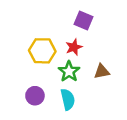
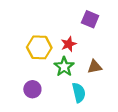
purple square: (84, 20) -> (90, 19), moved
cyan semicircle: (68, 99) -> (79, 93), moved

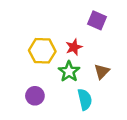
brown triangle: (95, 67) -> (102, 71), turned -35

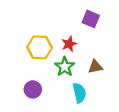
brown triangle: (102, 71) -> (95, 67), turned 35

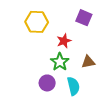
yellow hexagon: (40, 47) -> (37, 22), moved
purple circle: (33, 89) -> (47, 83), moved

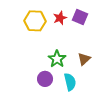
red star: (64, 41) -> (60, 18), moved
brown triangle: (88, 62) -> (84, 59), turned -32

